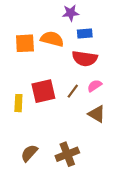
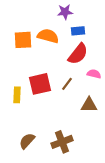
red semicircle: (85, 59) -> (78, 54), turned -60
pink semicircle: (95, 86) -> (94, 74), moved, turned 48
brown triangle: (97, 114) -> (89, 105), turned -30

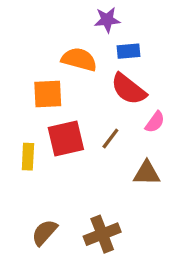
orange square: (23, 40) -> (48, 94), moved
red semicircle: (78, 54) -> (129, 89), turned 90
pink semicircle: (94, 74) -> (155, 122), turned 112

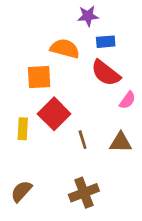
red square: (66, 138) -> (54, 114), turned -32
brown line: (110, 138) -> (83, 140), moved, turned -54
brown semicircle: (44, 232) -> (21, 191), moved

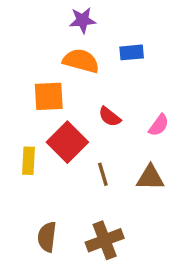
purple star: (88, 16) -> (83, 20), moved
red semicircle: (106, 73) -> (110, 117), moved, size x0.6
brown semicircle: (21, 191) -> (47, 237), moved, turned -35

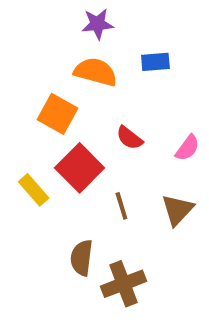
orange square: (49, 96) -> (58, 114), turned 32
yellow rectangle: (28, 161) -> (34, 190), turned -44
brown triangle: (150, 178) -> (177, 210), turned -48
brown semicircle: (47, 237) -> (82, 258), moved

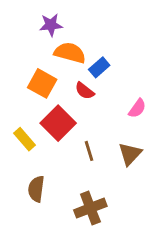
purple star: (98, 24) -> (51, 25), moved
blue rectangle: (155, 62) -> (99, 67), moved, turned -36
red semicircle: (129, 138) -> (85, 91), moved
brown semicircle: (82, 258) -> (36, 189), moved

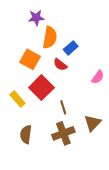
orange semicircle: (70, 53) -> (50, 38), turned 85
brown triangle: (130, 154) -> (93, 123), moved
brown cross: (90, 208) -> (63, 133), moved

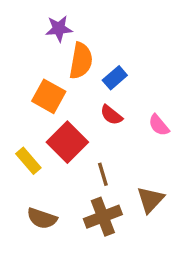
red semicircle: (60, 65) -> (111, 115), moved
pink semicircle: (98, 77) -> (159, 125), turned 104
brown semicircle: (26, 134) -> (42, 218), turned -78

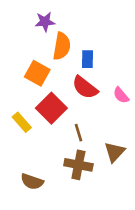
blue rectangle: (115, 78) -> (87, 59), turned -48
red semicircle: (111, 115) -> (85, 87), size x1.5
brown cross: (103, 217) -> (78, 165), turned 32
brown semicircle: (42, 218) -> (32, 182), moved

